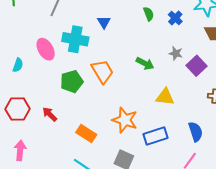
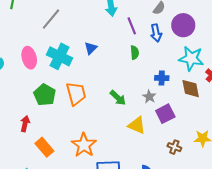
blue cross: (175, 18) -> (162, 78), moved, turned 32
green pentagon: (72, 82) -> (45, 95), turned 30
yellow triangle: (165, 97) -> (137, 125), moved
red arrow: (50, 114) -> (25, 124), moved, turned 42

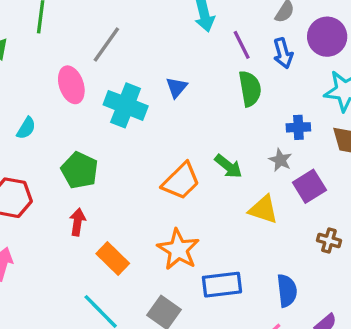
green semicircle: (135, 52) -> (250, 89), size x1.5
pink ellipse: (29, 58) -> (71, 85), moved
orange trapezoid: (76, 94) -> (181, 181), moved, turned 65
green pentagon: (45, 95) -> (80, 170), moved

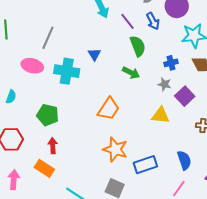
pink ellipse: (71, 85) -> (32, 66), turned -45
green arrow: (228, 166) -> (131, 73), moved
orange rectangle: (113, 259) -> (44, 168), moved

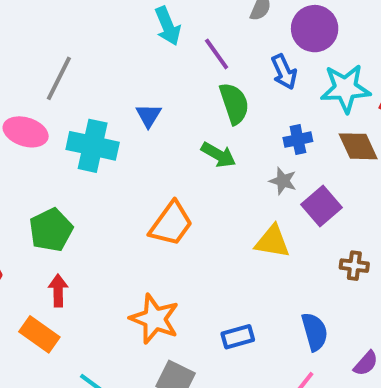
blue arrow: (153, 21) -> (284, 72), moved
green pentagon: (48, 115) -> (51, 230), turned 30
orange star: (115, 149) -> (155, 319), moved
blue rectangle: (145, 165) -> (238, 337), size x0.7

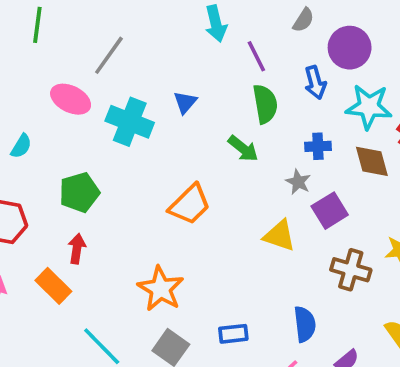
brown cross: (354, 266) -> (351, 270), size x1.5
blue rectangle: (238, 337) -> (233, 334), moved

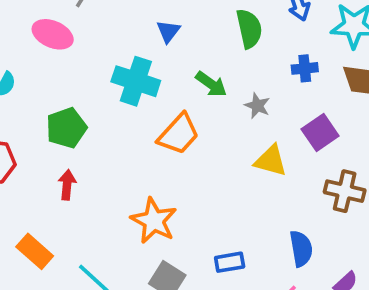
cyan cross: (130, 122) -> (136, 81), moved
green arrow: (243, 149) -> (211, 84), moved
gray star: (298, 182) -> (257, 106), moved
orange rectangle: (53, 286) -> (35, 251), moved

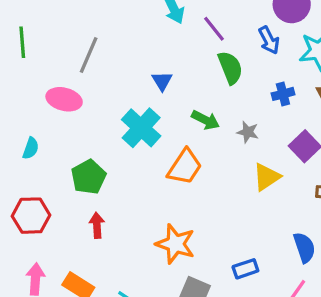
cyan cross: (136, 81) -> (141, 128), turned 33
yellow triangle: (271, 161) -> (267, 177), turned -40

